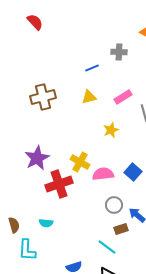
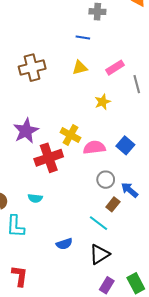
gray cross: (119, 52) -> (97, 12), moved
blue line: (92, 68) -> (83, 38), turned 32
brown rectangle: (121, 229) -> (113, 204), turned -32

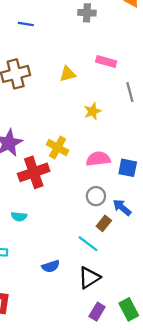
blue line: (83, 38) -> (26, 24), moved
pink rectangle: (115, 68) -> (106, 61), moved, turned 48
blue square: (125, 145) -> (128, 168), moved, turned -30
pink semicircle: (94, 147) -> (98, 159), moved

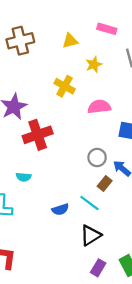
yellow star: (93, 111) -> (94, 65), moved
yellow cross: (57, 147) -> (65, 86), moved
pink semicircle: (98, 159) -> (99, 107), moved
blue semicircle: (51, 266) -> (60, 209), moved

